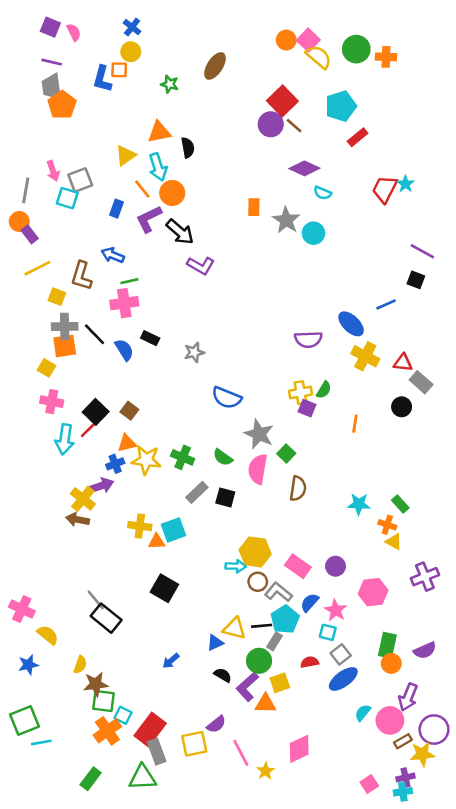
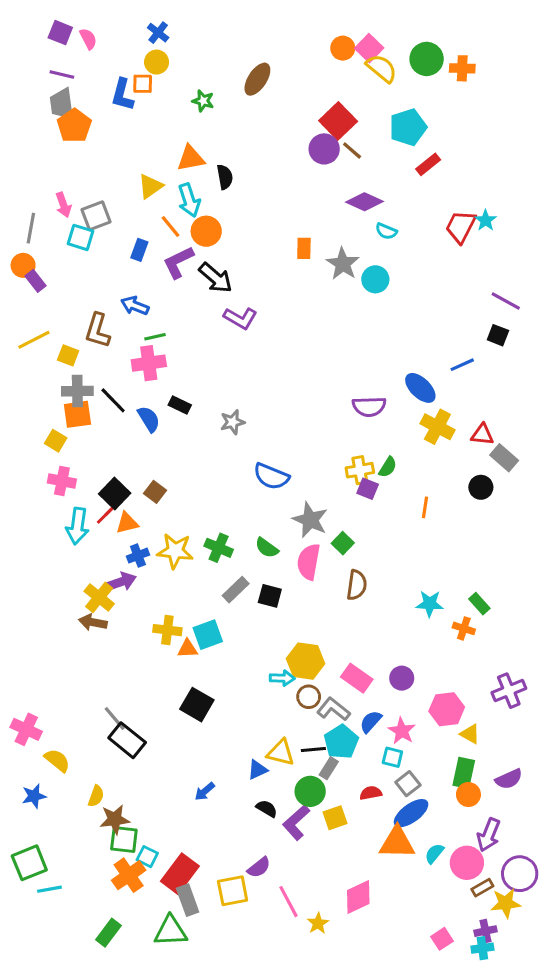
yellow line: (37, 268) -> (34, 340), moved
orange triangle: (127, 443) -> (127, 523), moved
yellow triangle: (394, 542) -> (470, 734), moved
orange triangle: (266, 704) -> (397, 843), moved, size x1.4

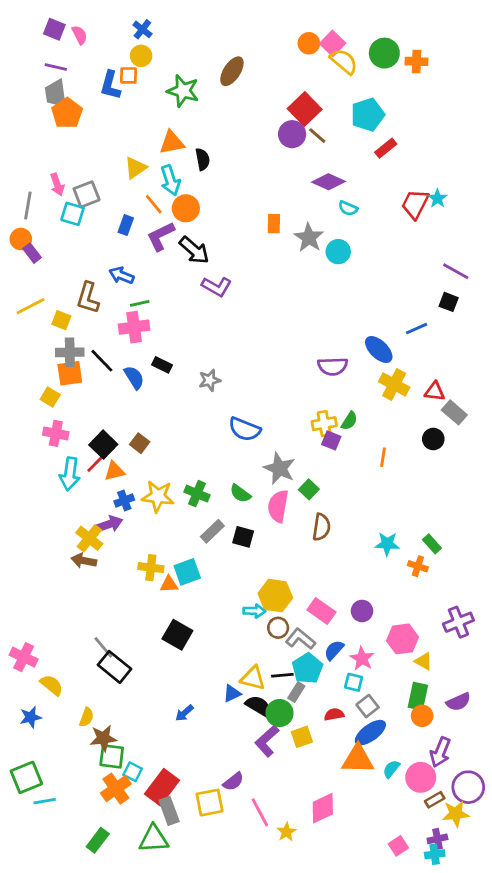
green star: (203, 101) -> (183, 91), size x1.6
black semicircle: (267, 808) -> (259, 706), moved, size x1.4

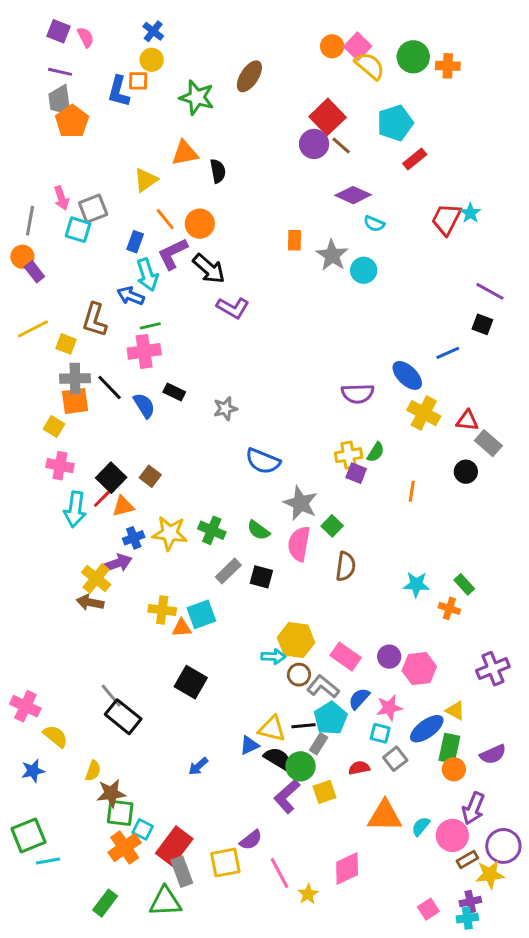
cyan arrow: (170, 180) -> (147, 275), moved
pink hexagon: (403, 639) -> (419, 669), moved
pink star: (362, 659) -> (389, 708), turned 30
blue ellipse: (370, 733) -> (427, 729), moved

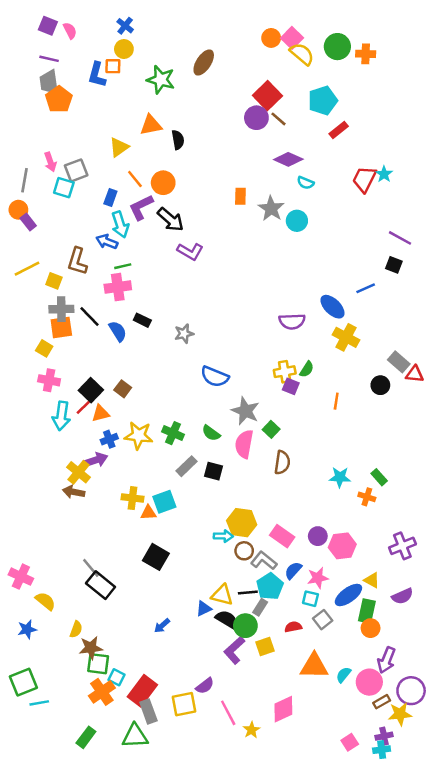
red triangle: (467, 421) -> (415, 374), moved
purple semicircle: (493, 754) -> (402, 596), moved

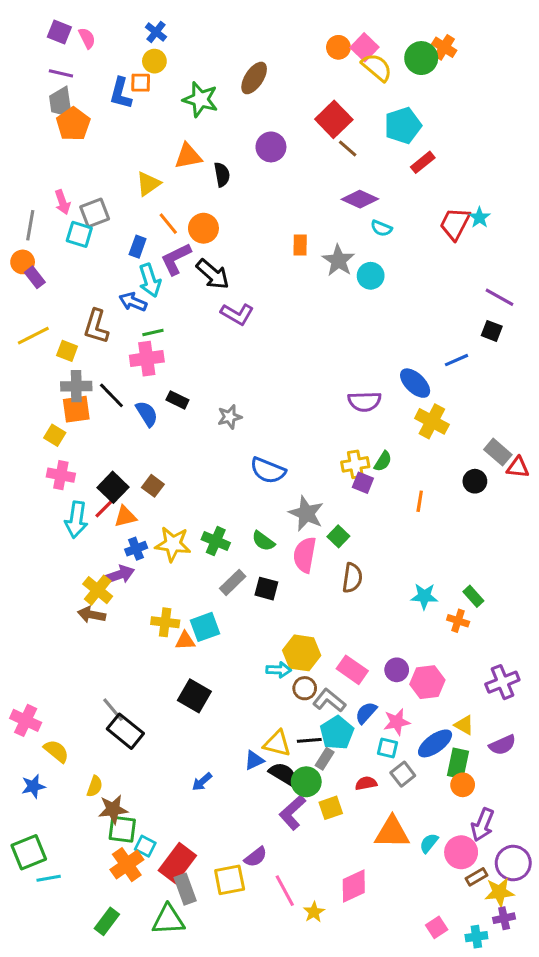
orange cross: (366, 54) -> (444, 47), moved, turned 30
purple circle: (256, 118) -> (271, 147), moved
purple cross: (384, 736) -> (504, 918), moved

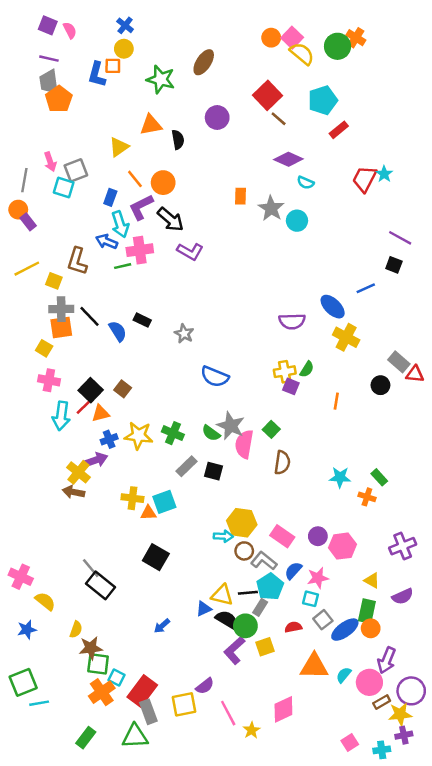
pink cross: (147, 359) -> (140, 250), moved
gray star: (230, 417) -> (184, 334), turned -30
gray star: (306, 513) -> (231, 426), moved
blue ellipse: (435, 743) -> (345, 630), moved

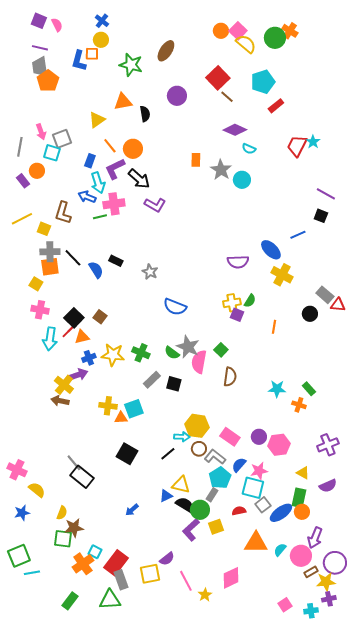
orange circle: (18, 210) -> (37, 171), moved
black line: (248, 593) -> (168, 454), moved, turned -35
cyan square: (310, 599) -> (253, 488), size x1.6
green square: (98, 664) -> (63, 539), moved

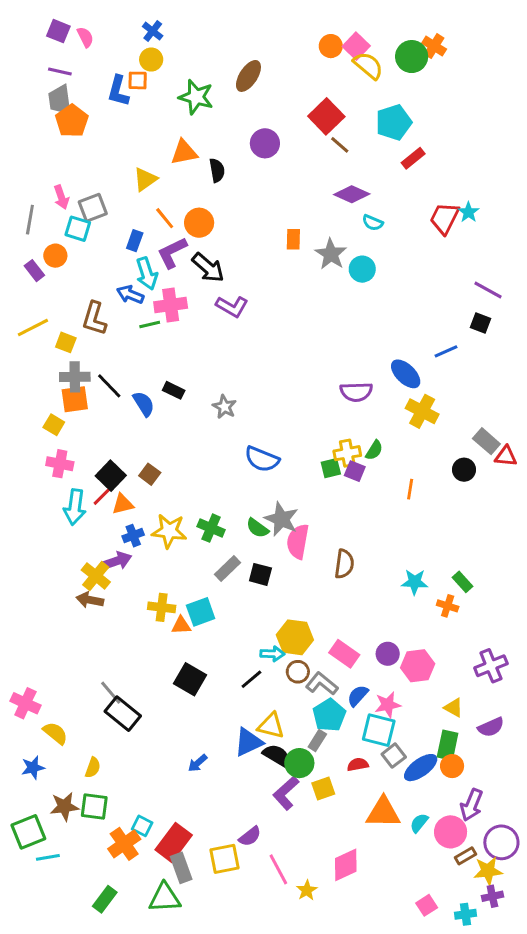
green square: (221, 350) -> (331, 468), moved, turned 32
blue triangle: (166, 496) -> (248, 742), size x1.5
brown star: (74, 528) -> (64, 806), moved

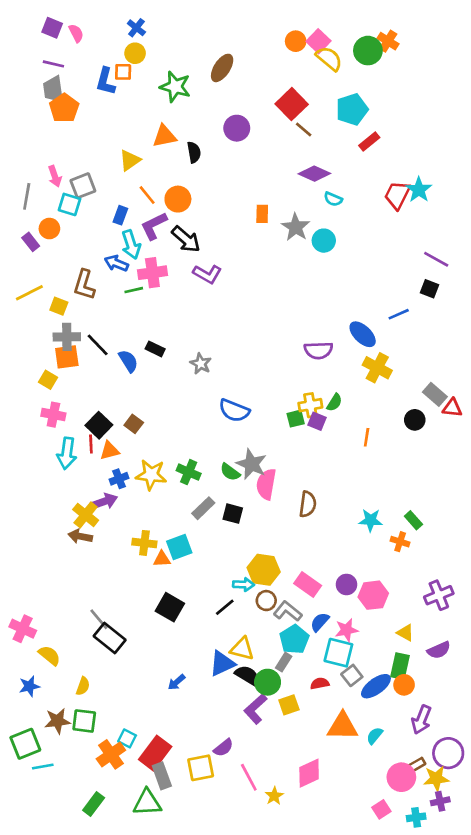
cyan star: (469, 212) -> (419, 190), size x1.4
red line: (102, 497) -> (91, 444), turned -48
pink circle: (451, 832) -> (401, 777), moved

